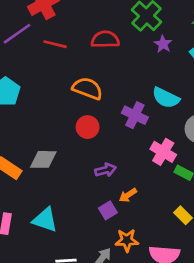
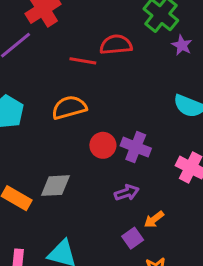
red line: (55, 44) -> (83, 61), moved
orange semicircle: (87, 88) -> (69, 107), moved, turned -32
purple cross: (135, 115) -> (136, 147), moved

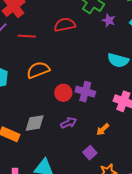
red line: (83, 61) -> (27, 36), moved
purple arrow: (127, 193) -> (69, 123), moved
orange arrow: (154, 219) -> (103, 129), moved

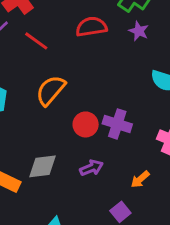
purple star: (109, 20) -> (139, 31), moved
red line: (27, 36) -> (36, 41), turned 30
orange semicircle: (38, 70) -> (51, 90), turned -30

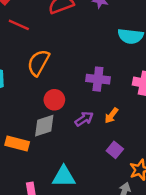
red circle: (86, 124) -> (54, 100), moved
orange arrow: (140, 179) -> (111, 115), moved

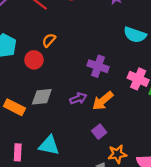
orange semicircle: (38, 63) -> (49, 40), size x0.6
red circle: (54, 100) -> (34, 60), moved
orange arrow: (111, 115) -> (103, 101), size x1.5

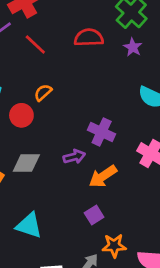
purple arrow: (78, 99) -> (74, 157), moved

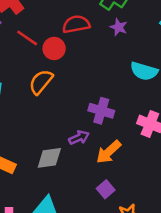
orange semicircle: (43, 93) -> (41, 82), size x1.5
red circle: (21, 115) -> (54, 48), moved
gray diamond: (26, 163) -> (49, 158), moved

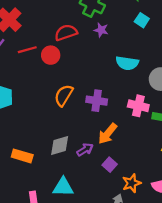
red line: (27, 38) -> (27, 50), turned -42
orange semicircle: (41, 82) -> (64, 95), moved
purple arrow: (79, 138) -> (85, 150), moved

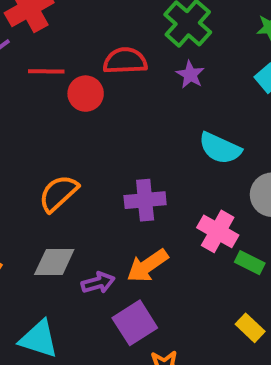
orange semicircle: (64, 95) -> (58, 193), moved
purple cross: (97, 101) -> (145, 200), turned -30
purple square: (110, 165) -> (135, 323), size x1.5

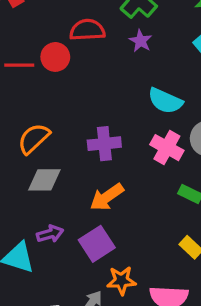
red line: (46, 71) -> (19, 65), moved
pink cross: (218, 231) -> (167, 148), moved
gray diamond: (54, 262) -> (44, 180), moved
purple arrow: (98, 283) -> (50, 234), moved

